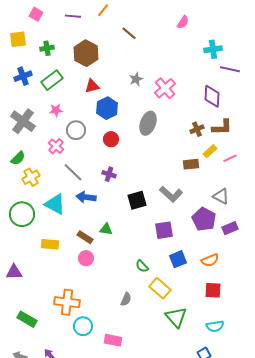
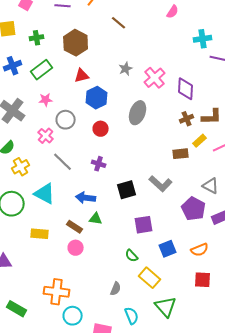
purple diamond: (212, 96) -> (186, 89), moved
blue arrow: (86, 197) -> (86, 198), moved
purple square: (164, 230) -> (144, 225), moved
cyan semicircle: (215, 326) -> (132, 316), moved, turned -102

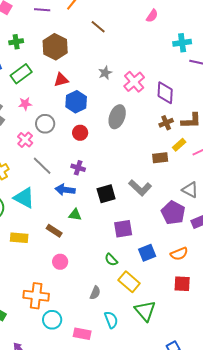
blue arrow: (86, 198) -> (65, 190), moved
green triangle: (96, 219) -> (75, 215), moved
pink circle: (76, 248) -> (60, 262), moved

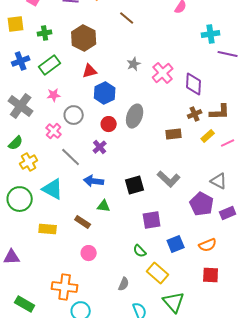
gray ellipse: (117, 117) -> (135, 116), moved
brown rectangle: (160, 158) -> (174, 134), moved
purple cross: (78, 168) -> (100, 147), moved, turned 32

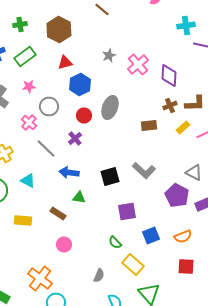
cyan triangle: (53, 189) -> (28, 180), size x0.7
orange cross: (65, 287) -> (40, 278), turned 30

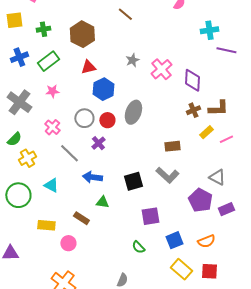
gray circle: (49, 106) -> (84, 118), moved
brown rectangle: (149, 126) -> (172, 146), moved
pink circle: (64, 244) -> (68, 243), moved
yellow rectangle: (133, 264) -> (181, 269), moved

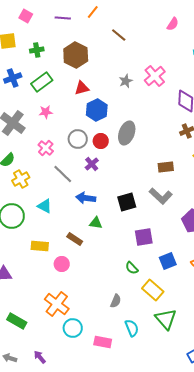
pink cross: (161, 69) -> (155, 76), moved
yellow rectangle: (181, 269) -> (153, 290), moved

